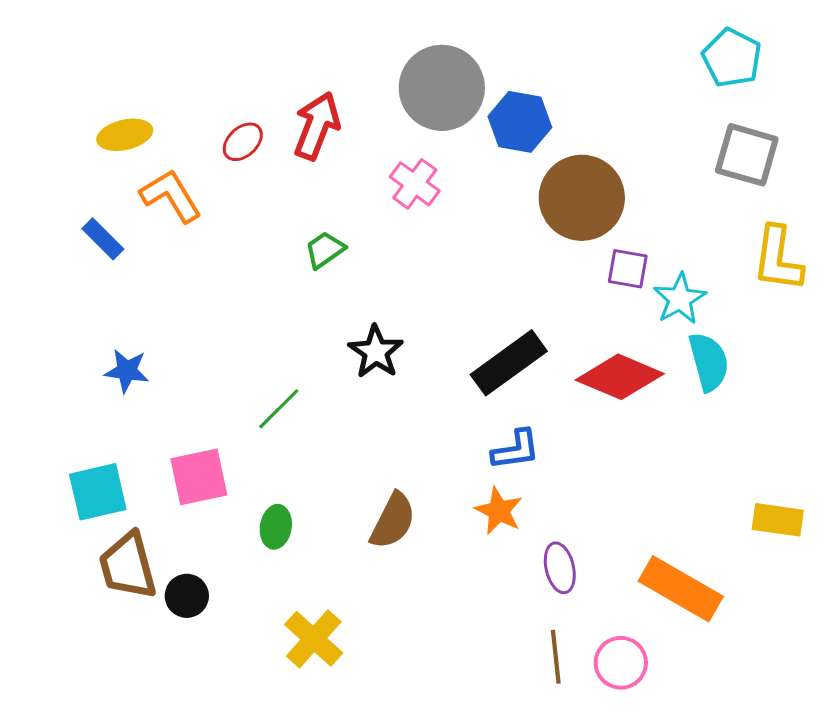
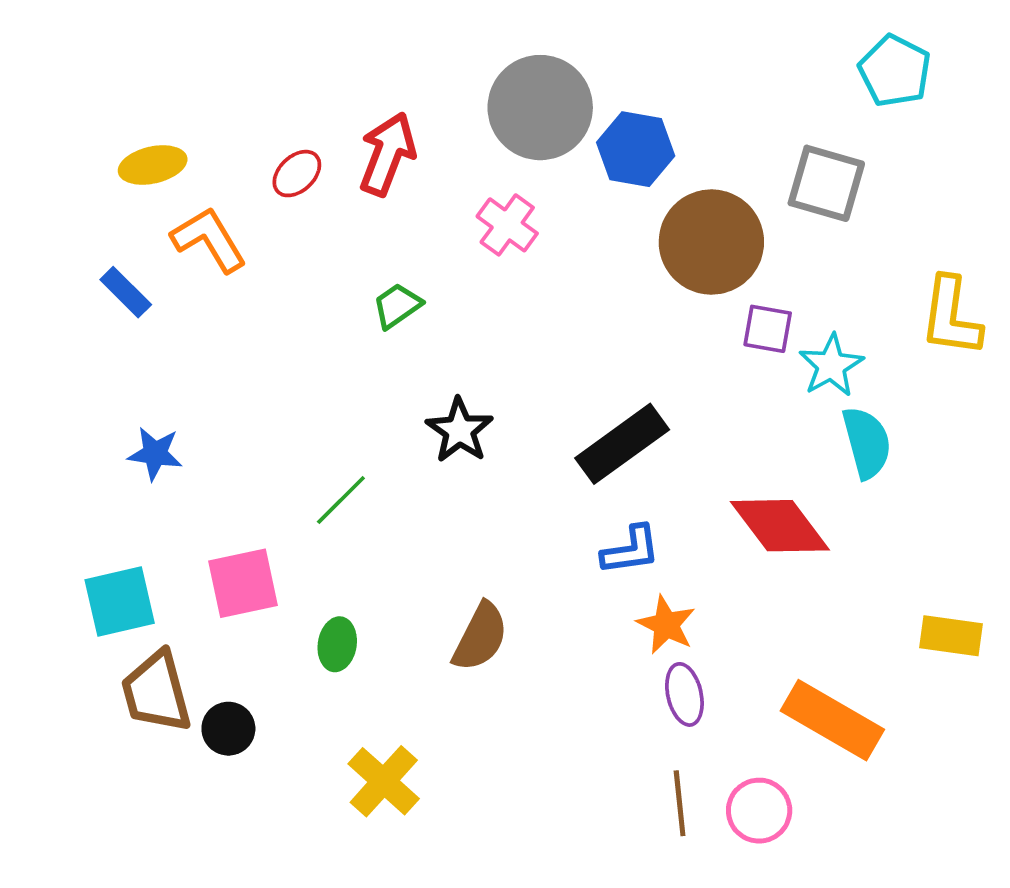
gray square: (747, 155) -> (826, 183), moved
red diamond: (620, 377) -> (780, 526), moved, turned 30
orange star: (499, 511) -> (666, 625), moved

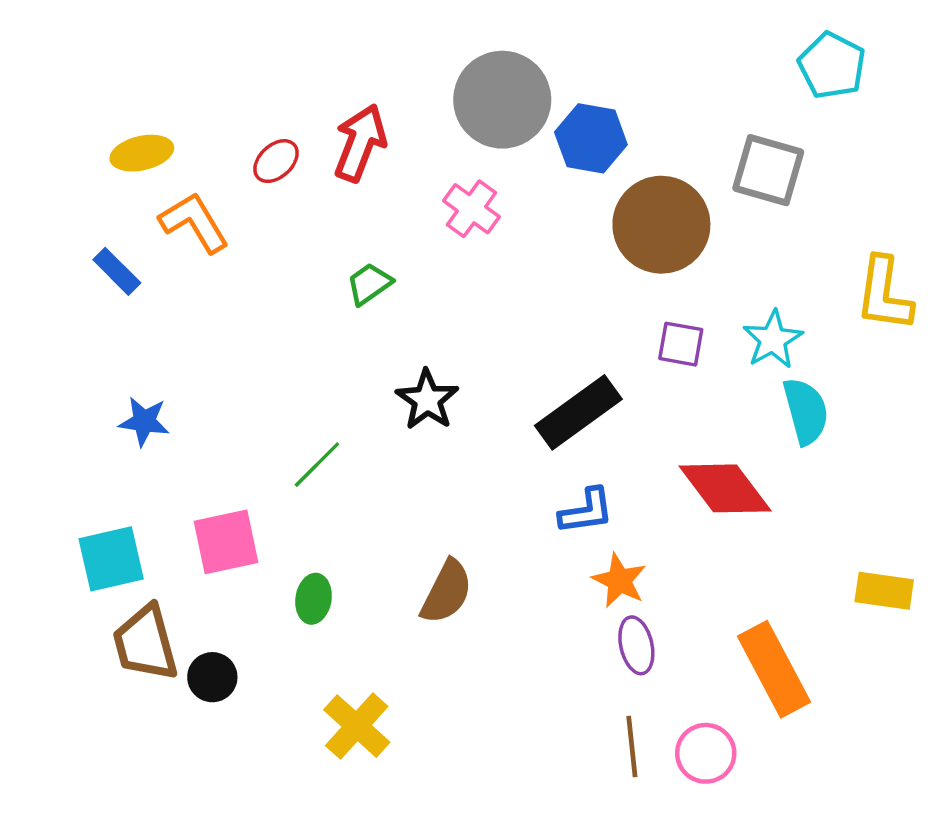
purple square: (768, 329) -> (681, 344), moved
orange rectangle: (832, 720) -> (774, 669), turned 32

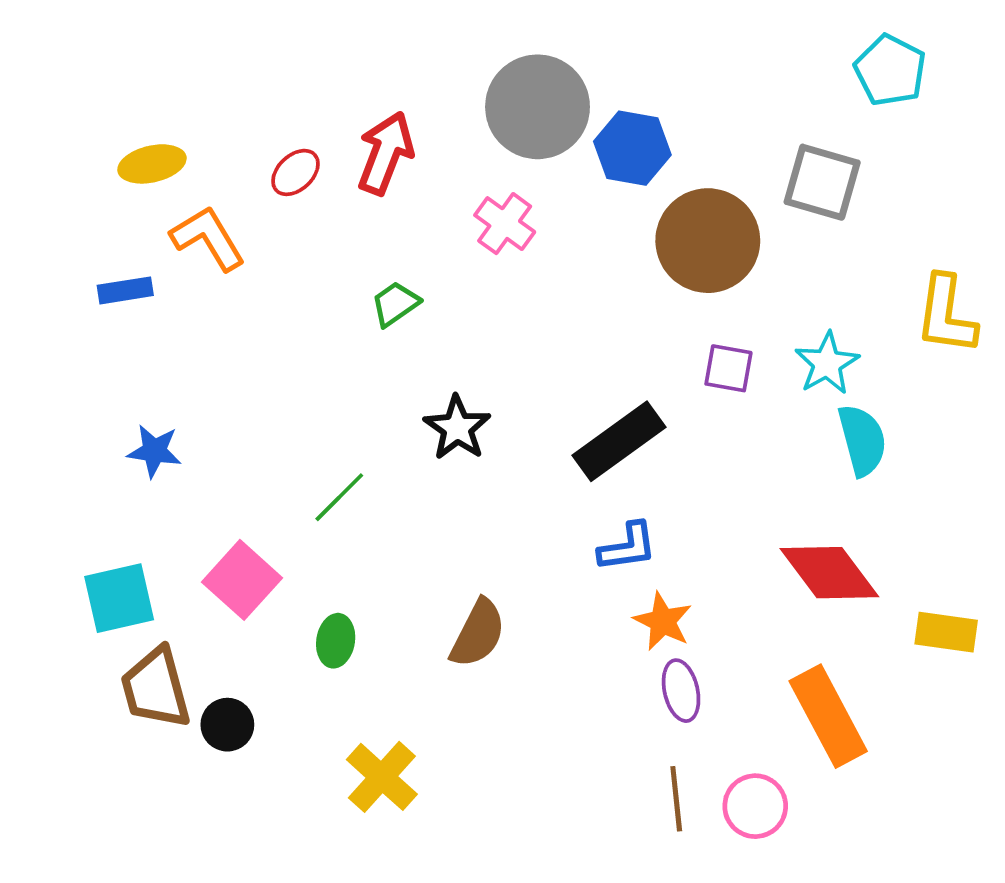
blue rectangle: (117, 271) -> (125, 290), turned -54
red diamond: (725, 488) -> (829, 573), moved
pink square: (226, 542) -> (242, 580), turned -36

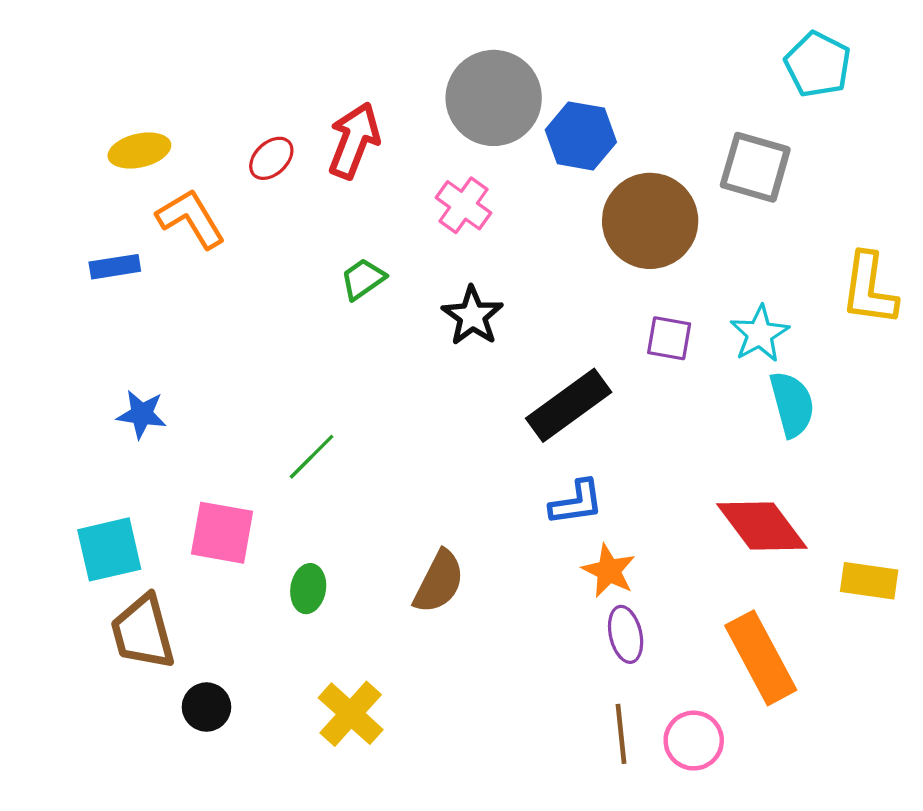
black star: (457, 428) -> (472, 316), moved
pink square: (242, 580) -> (222, 533), turned -32
black circle: (227, 725) -> (206, 707), moved

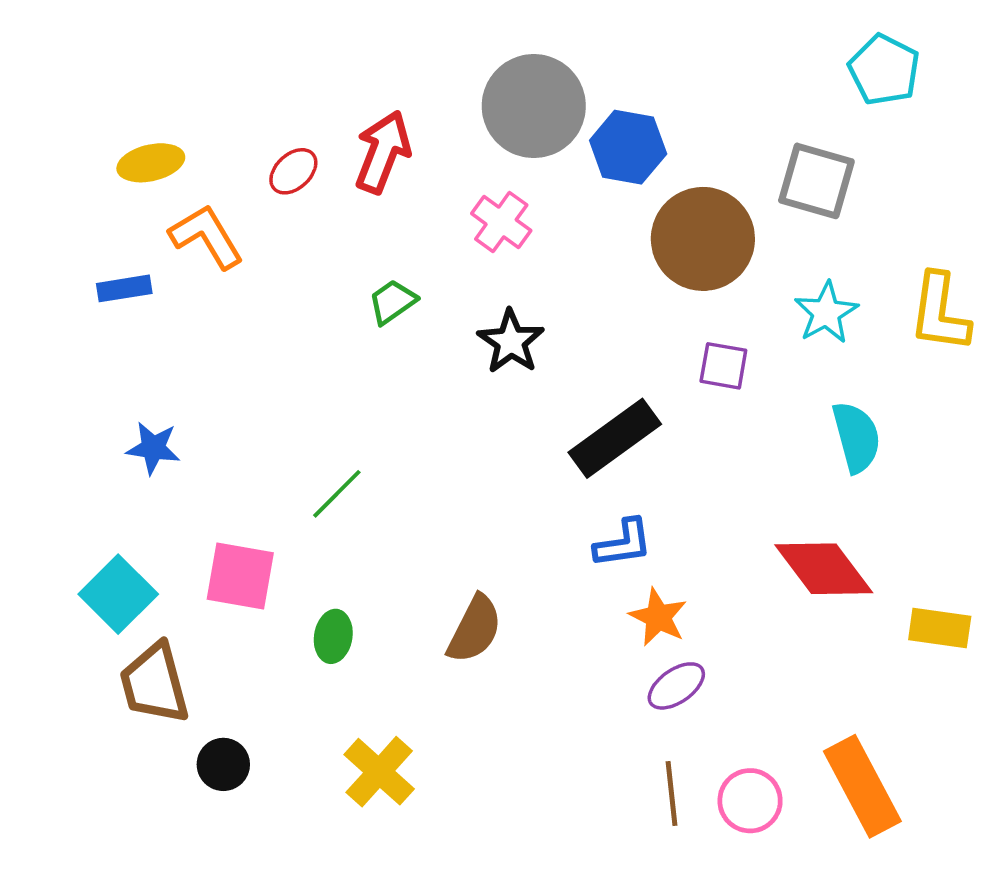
cyan star: (760, 334) -> (826, 313), moved
cyan square: (109, 549) -> (118, 594), turned -32
purple ellipse: (626, 634) -> (676, 686), turned 68
orange rectangle: (761, 658) -> (862, 786), moved

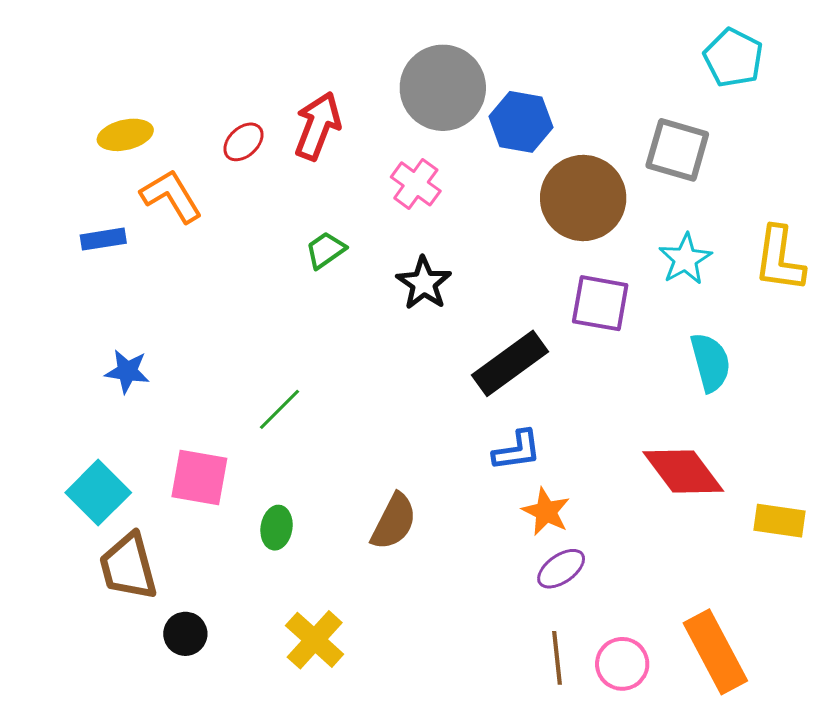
purple square: (723, 366) -> (600, 303), size x1.4

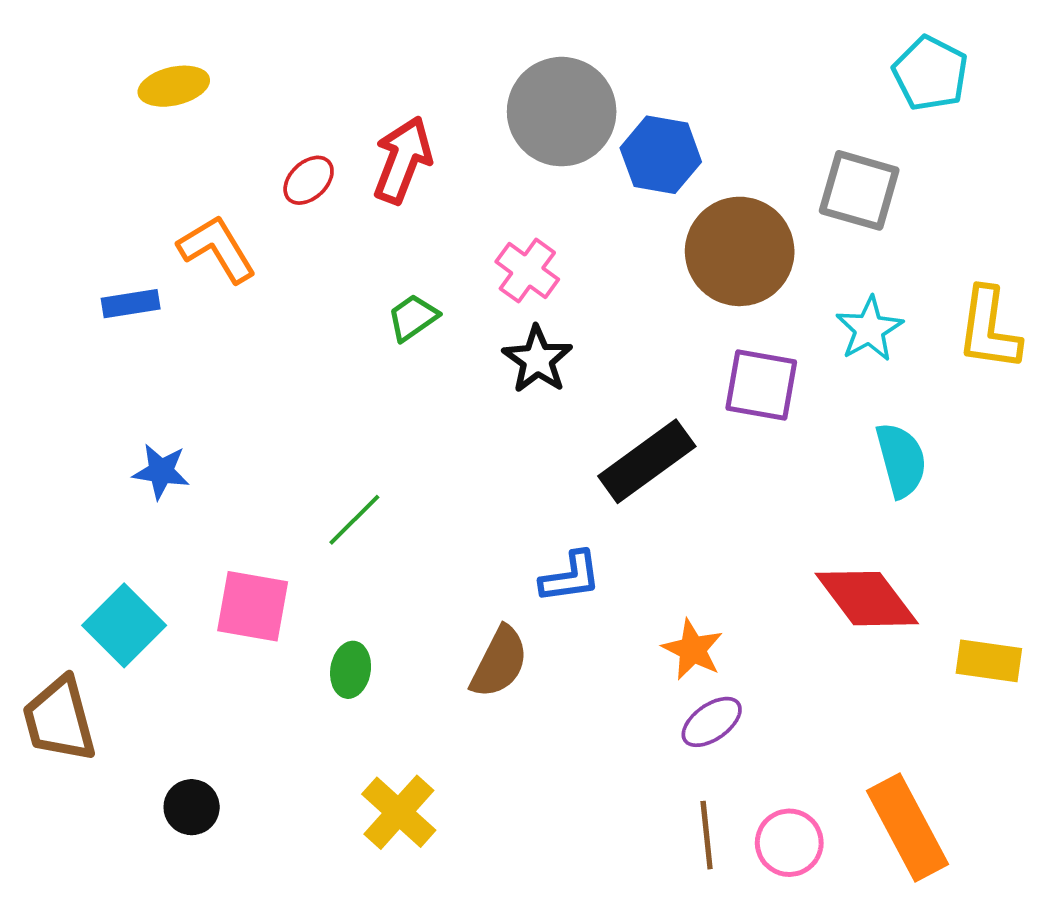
yellow ellipse: (125, 135) -> (174, 86), moved
pink cross: (416, 184) -> (527, 271), moved
blue L-shape: (517, 450) -> (571, 577), moved
brown trapezoid: (128, 567) -> (59, 719), moved
black circle: (185, 634) -> (192, 807), moved

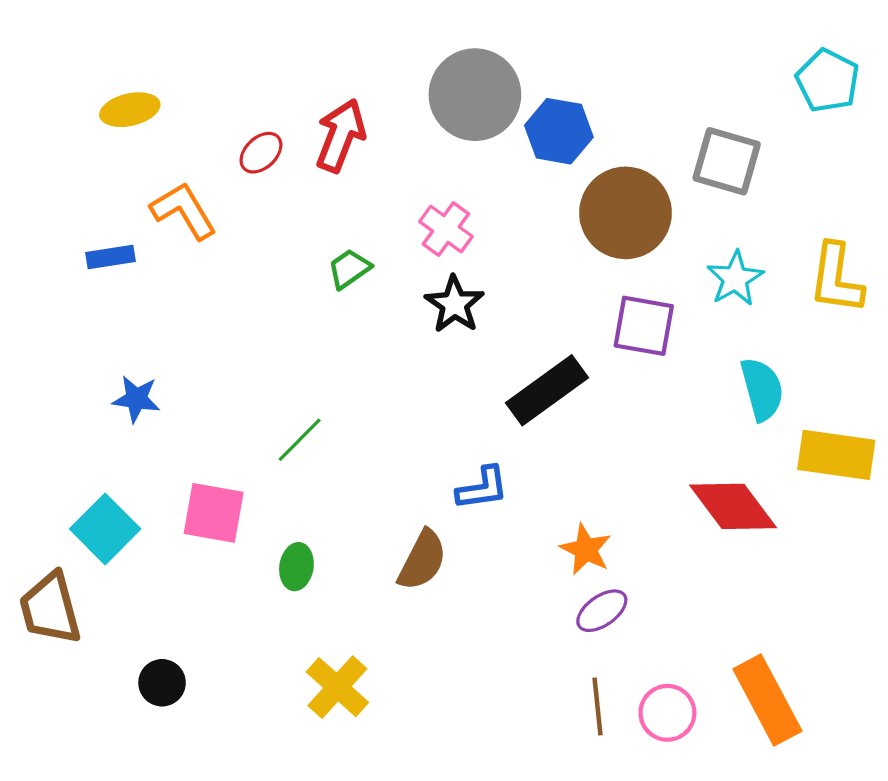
cyan pentagon: (930, 73) -> (828, 81), moved
yellow ellipse: (174, 86) -> (130, 110), moved
yellow rectangle: (989, 661) -> (836, 455), moved, size x1.4

